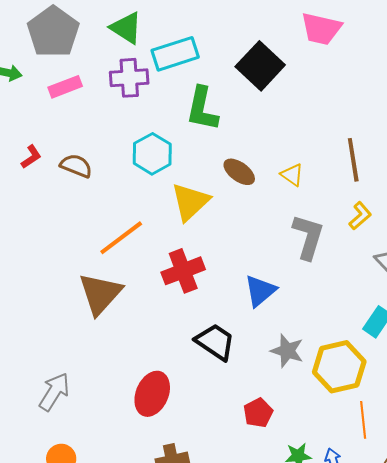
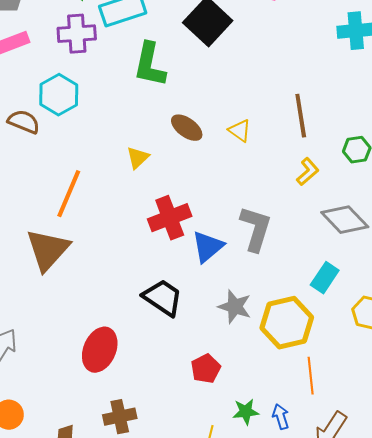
cyan hexagon: (152, 154) -> (59, 95), moved
yellow triangle: (190, 202) -> (138, 158), size x0.6
gray L-shape: (308, 237) -> (256, 229), moved
orange line: (121, 238) -> (69, 194), turned -30
red cross: (183, 271) -> (170, 218), moved

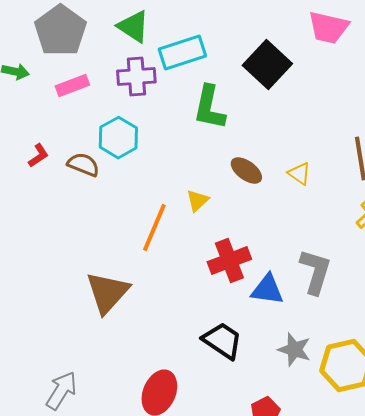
orange line: (69, 194) -> (154, 228), moved
blue triangle: (208, 247) -> (267, 290), turned 48

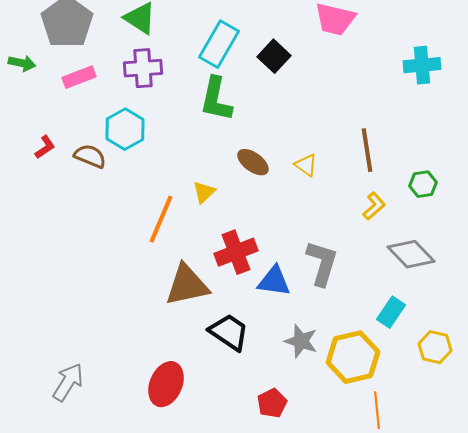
cyan rectangle: (182, 53) -> (219, 44), moved, turned -42
black square: (267, 65) -> (274, 56), size x0.7
brown triangle: (107, 293) -> (187, 285), moved, turned 36

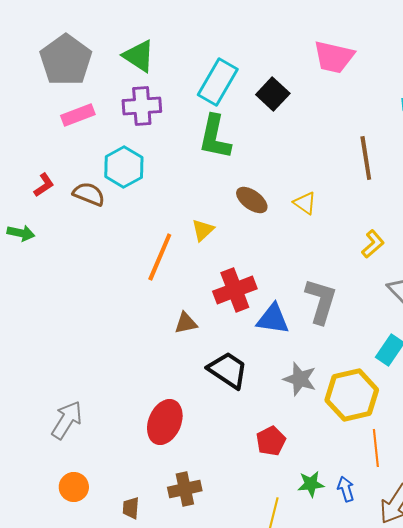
green arrow: (22, 63) -> (21, 233), moved
brown line: (367, 150) -> (366, 158), moved
brown triangle: (187, 285) -> (186, 323), size x0.5

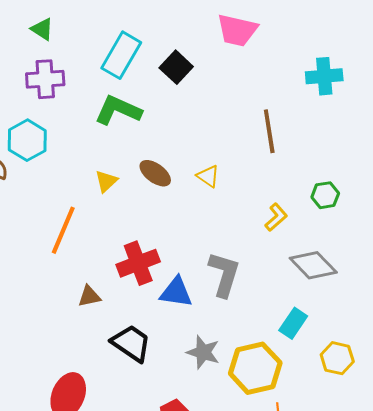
green triangle: (139, 56) -> (42, 29), size x0.7
green L-shape: (215, 137) -> (118, 110), turned 102
yellow triangle: (203, 230) -> (106, 181), moved

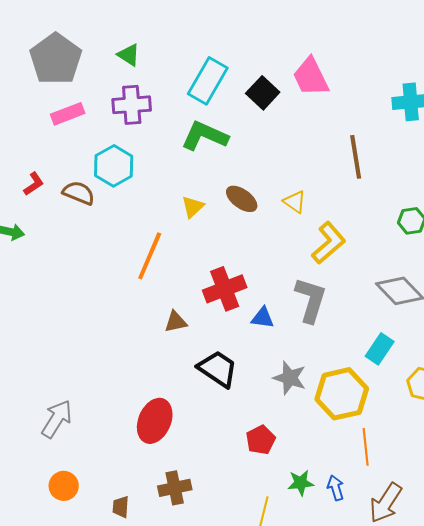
pink trapezoid: (237, 30) -> (311, 77), moved, turned 51
yellow L-shape: (276, 217) -> (329, 243), moved, size x1.5
blue triangle: (176, 292) -> (263, 318), size x0.7

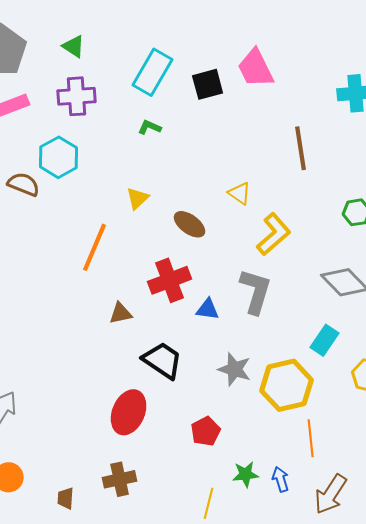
black square: (263, 93) -> (208, 84), turned 32
green L-shape: (205, 136) -> (150, 127), size x0.5
brown ellipse: (242, 199) -> (190, 224), moved
red ellipse: (155, 421) -> (129, 412), moved

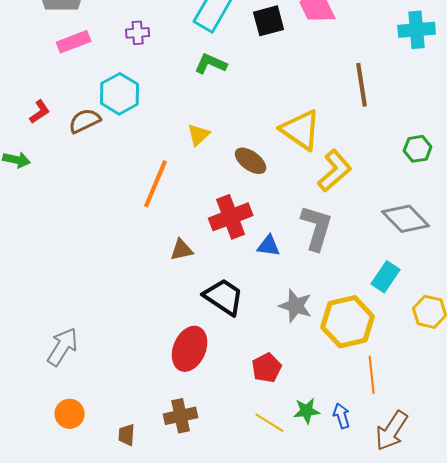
purple cross: (77, 96) -> (138, 33), size x0.6
green L-shape: (150, 127) -> (211, 64), size x1.4
brown semicircle: (24, 184) -> (85, 121), turned -48
yellow triangle: (240, 193) -> (301, 130), size x1.8
yellow line: (209, 503) -> (270, 423), moved, turned -72

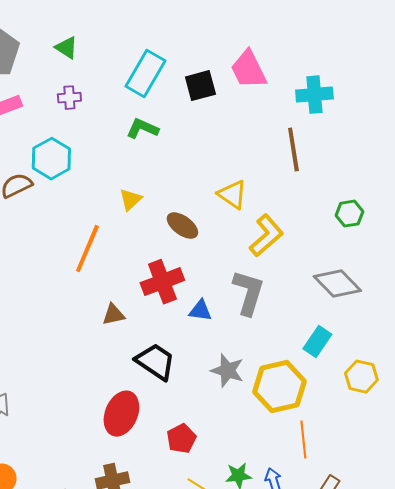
cyan cross: (417, 30) -> (314, 95), moved
yellow triangle: (301, 130) -> (232, 195), size x0.7
red pentagon: (267, 368) -> (181, 439), moved

